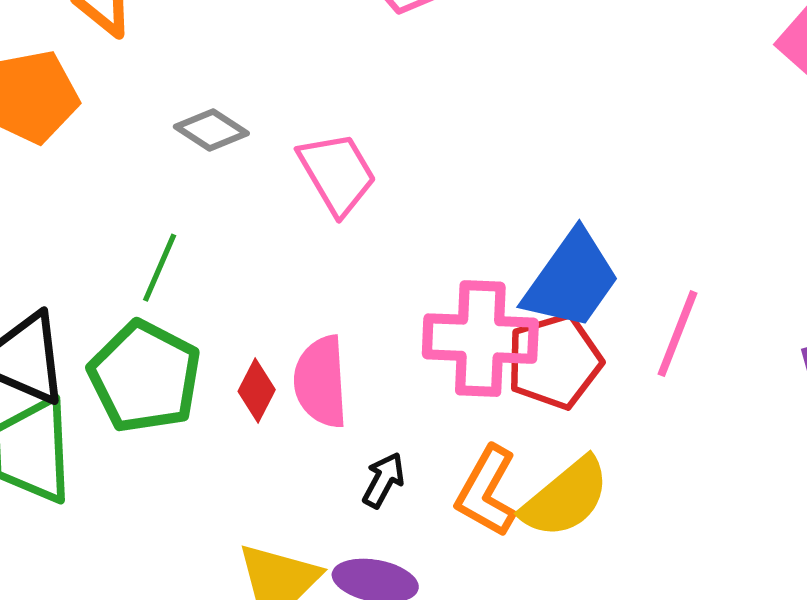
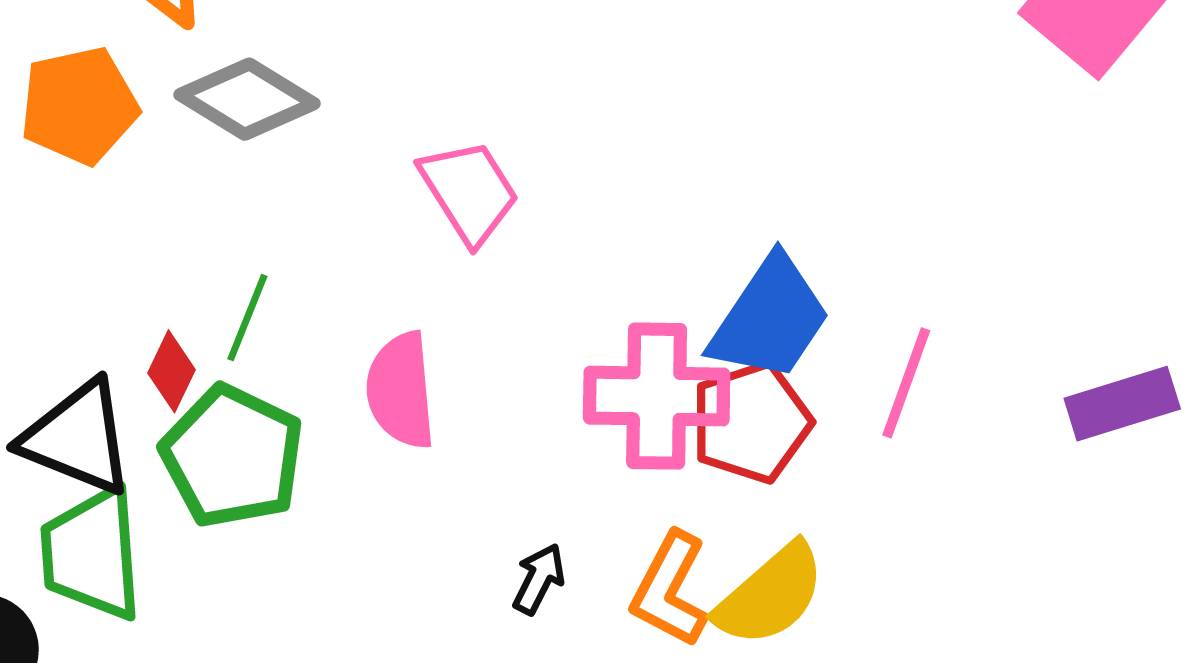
gray diamond: (211, 130) -> (247, 99), moved, size x1.5
pink semicircle: (321, 382) -> (401, 390), moved
red diamond: (257, 391) -> (171, 371), moved

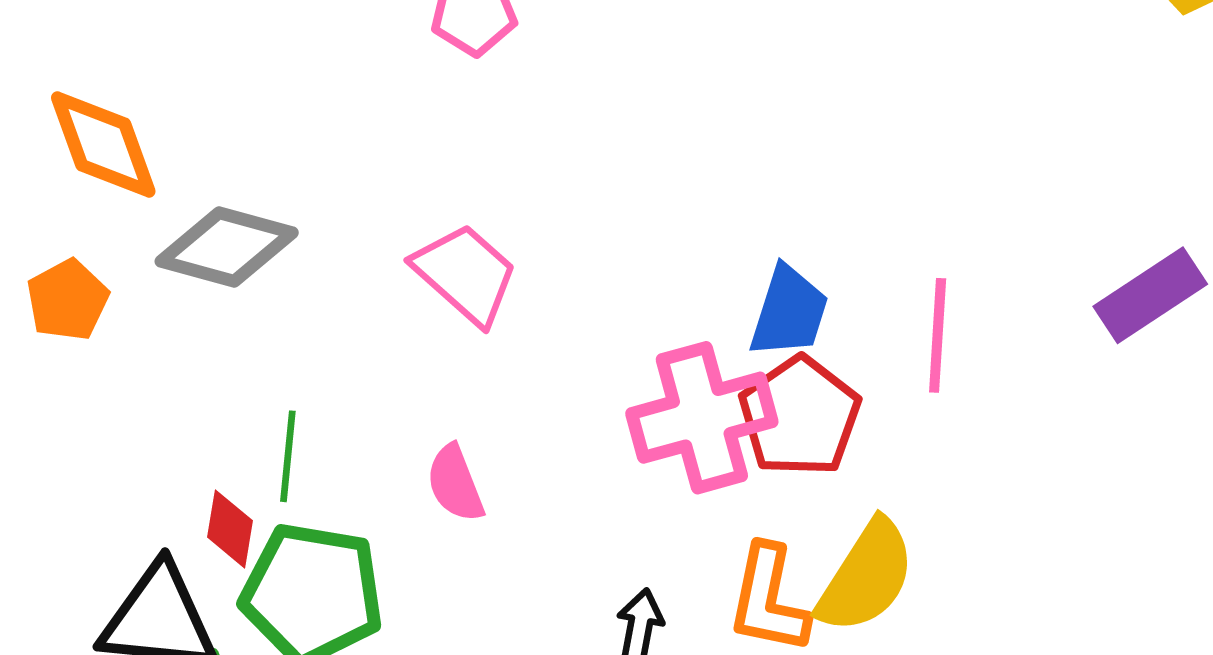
orange pentagon: (79, 106) -> (68, 300), size x0.7
blue trapezoid: (770, 319) -> (789, 312), size x0.7
pink semicircle: (401, 390) -> (455, 483), size x0.7

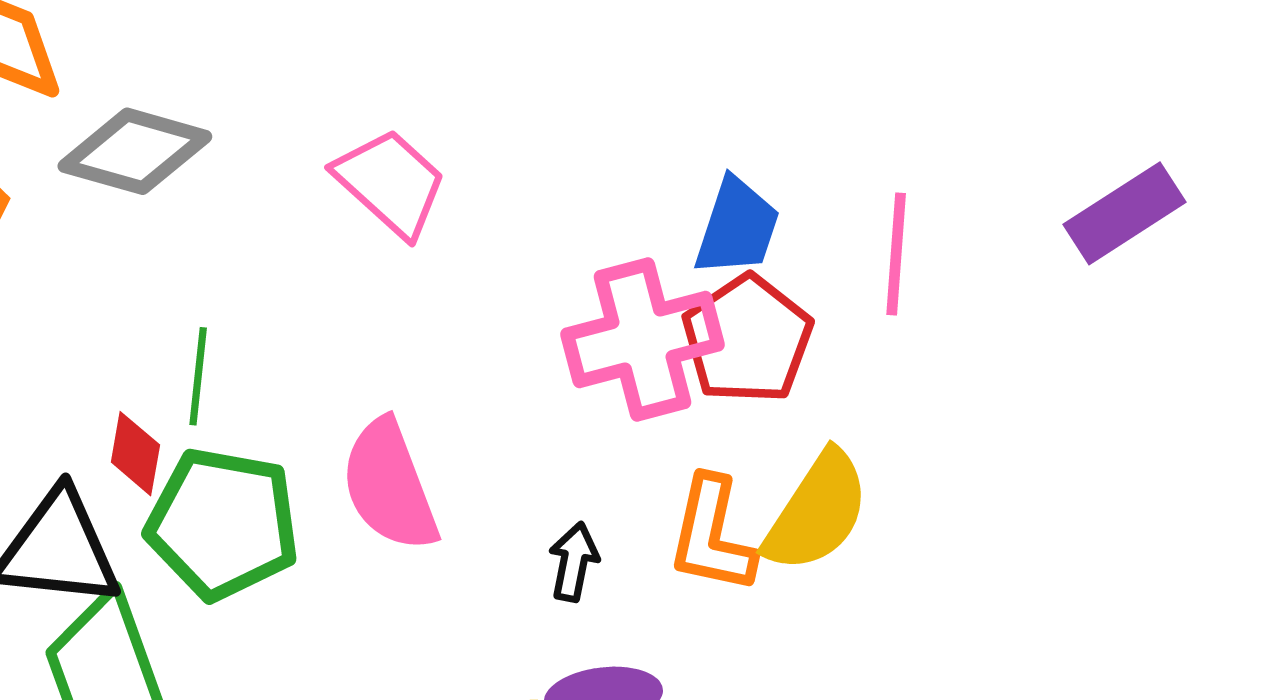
pink semicircle: (455, 483) -> (389, 485), moved, size x1.6

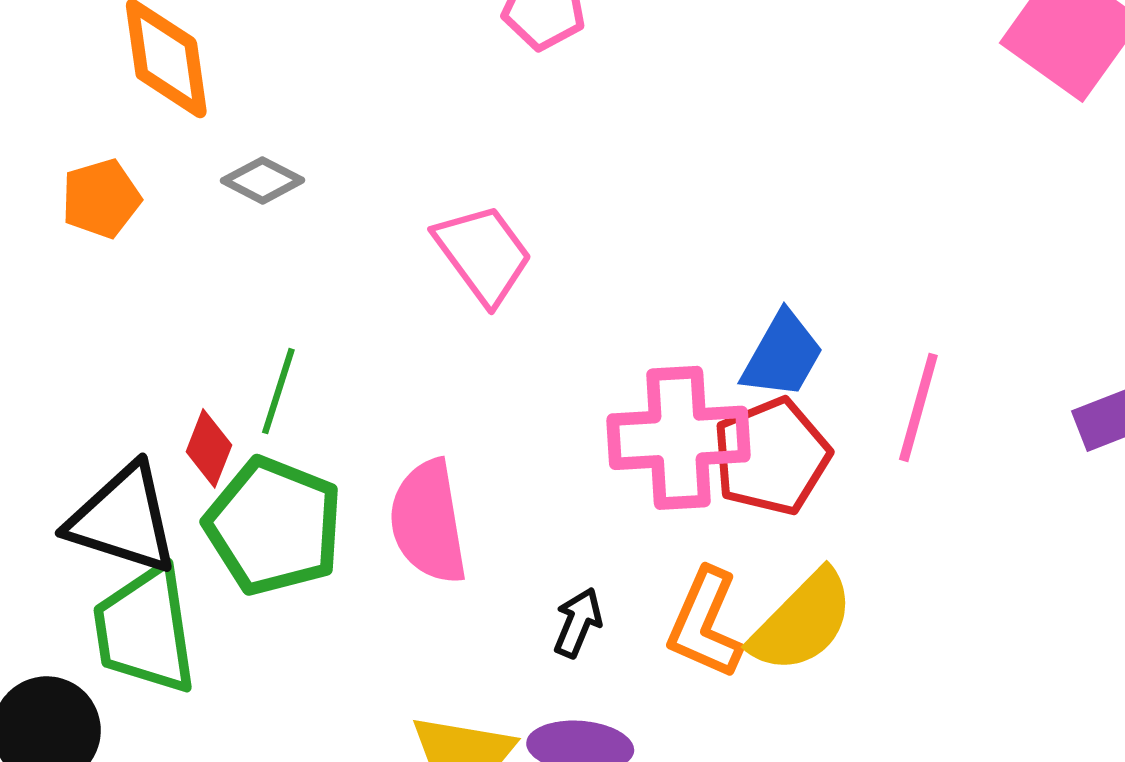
gray diamond: (135, 151) -> (262, 180), size x0.6

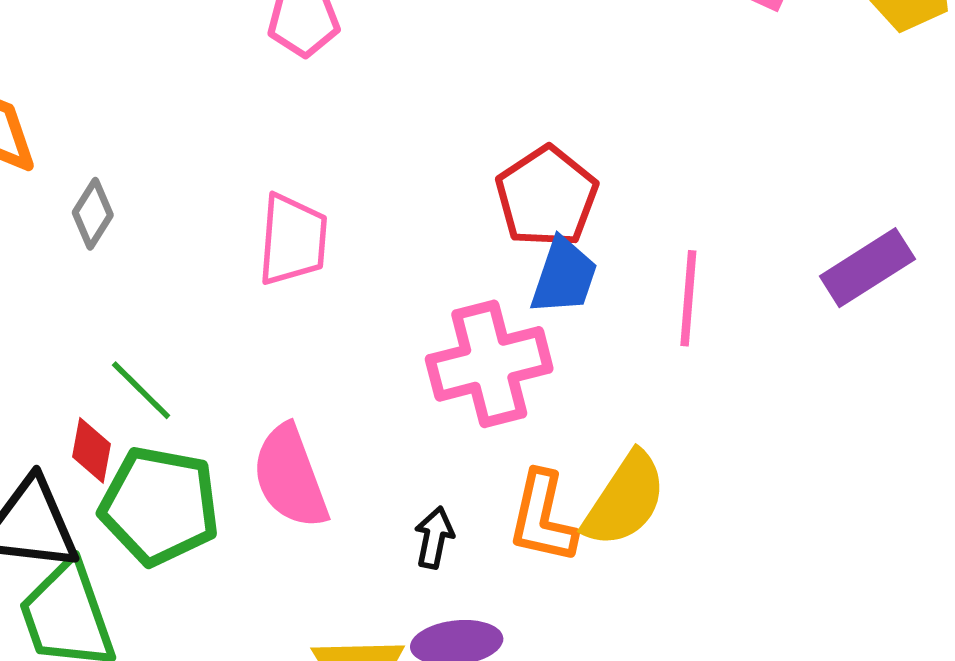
gray diamond: (262, 180) -> (93, 214), turned -74
pink trapezoid: (483, 254) -> (293, 240), turned 52
green line: (278, 391) -> (141, 390), turned -52
red pentagon: (771, 456) -> (547, 197), moved

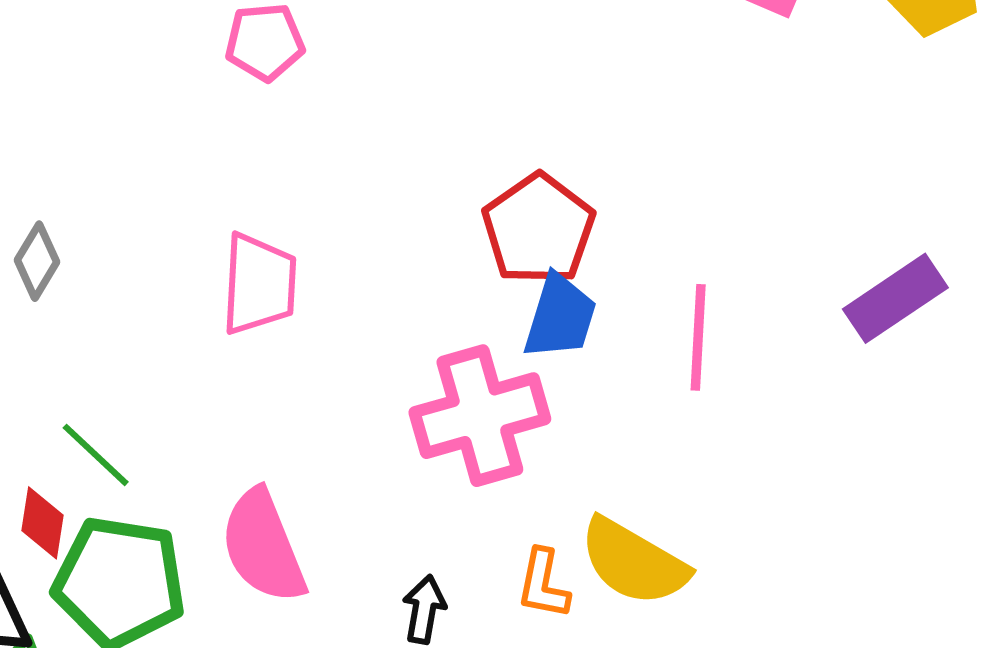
yellow semicircle: (625, 500) -> (634, 562), turned 88
orange L-shape: (543, 517) -> (543, 584), size x0.7

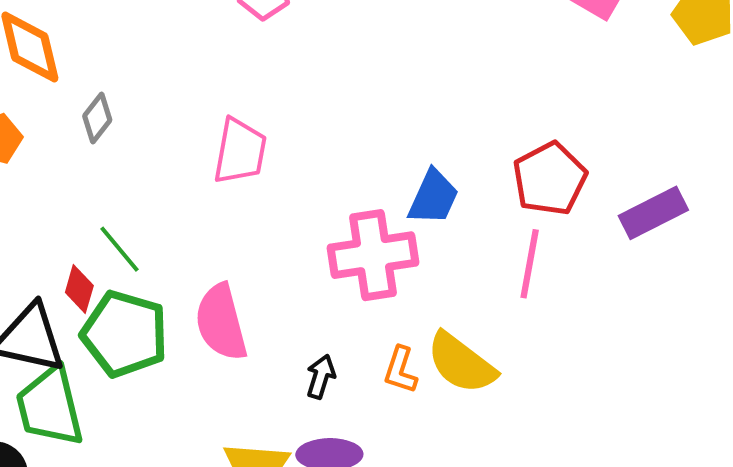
red pentagon: (539, 229) -> (550, 179), moved
pink line: (698, 337) -> (530, 264), moved

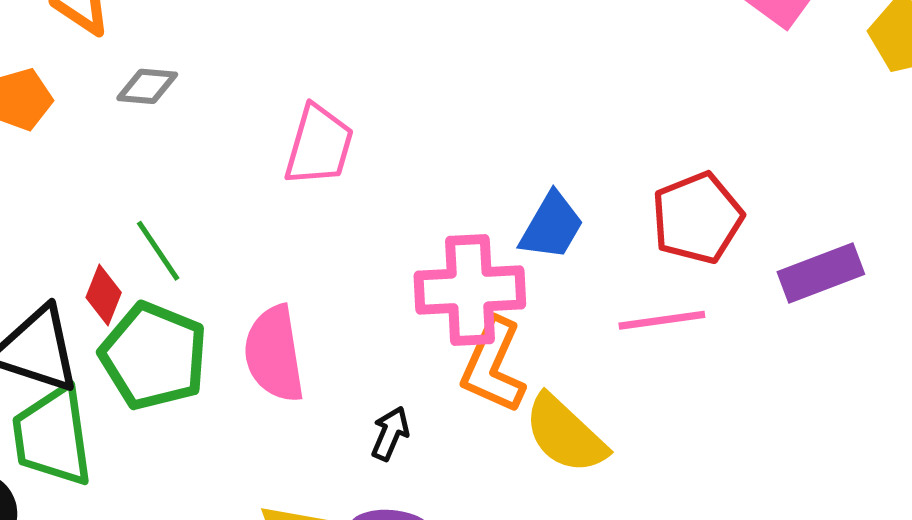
gray diamond: (97, 118) -> (147, 86), turned 51
pink line: (530, 264) -> (662, 320), turned 66
orange L-shape: (400, 370) -> (493, 366), moved, size x1.6

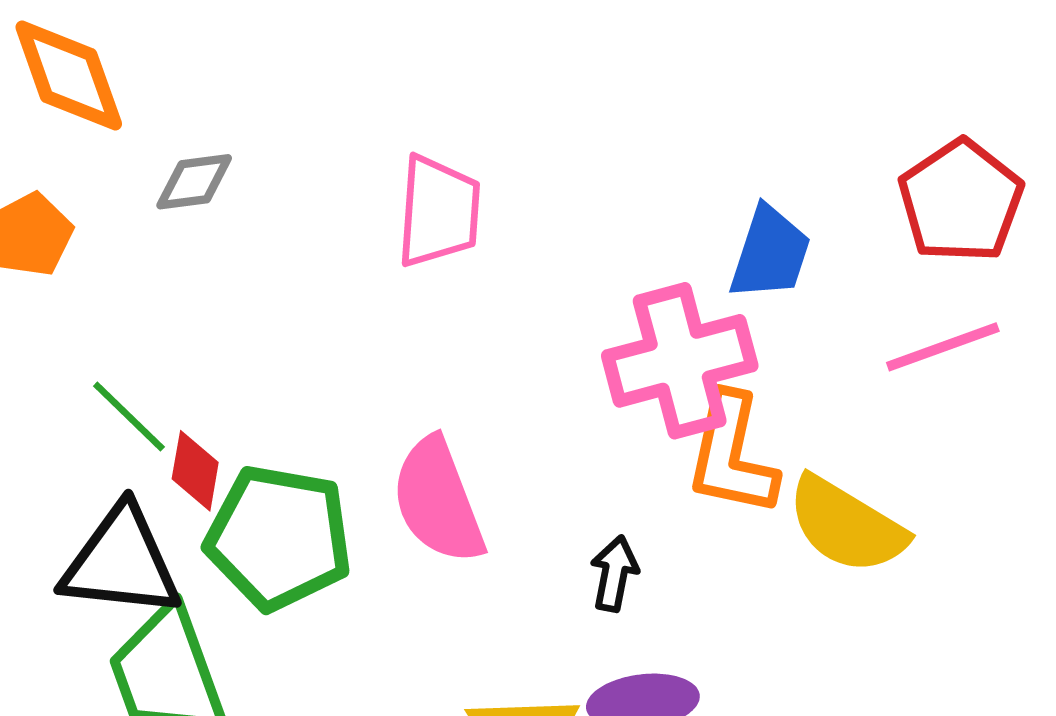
green line: (158, 251) -> (129, 416), moved

